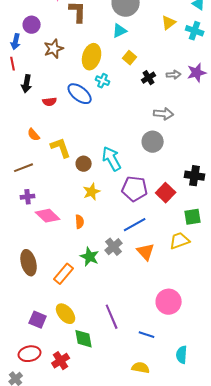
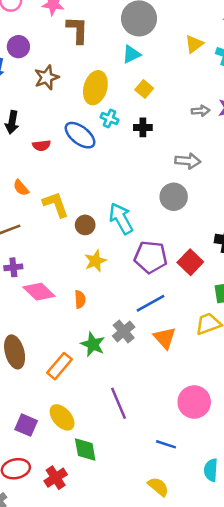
black cross: (149, 78) -> (143, 127), moved, turned 32
purple line: (112, 317) -> (118, 403), moved
yellow semicircle: (141, 368) -> (158, 487), turned 30

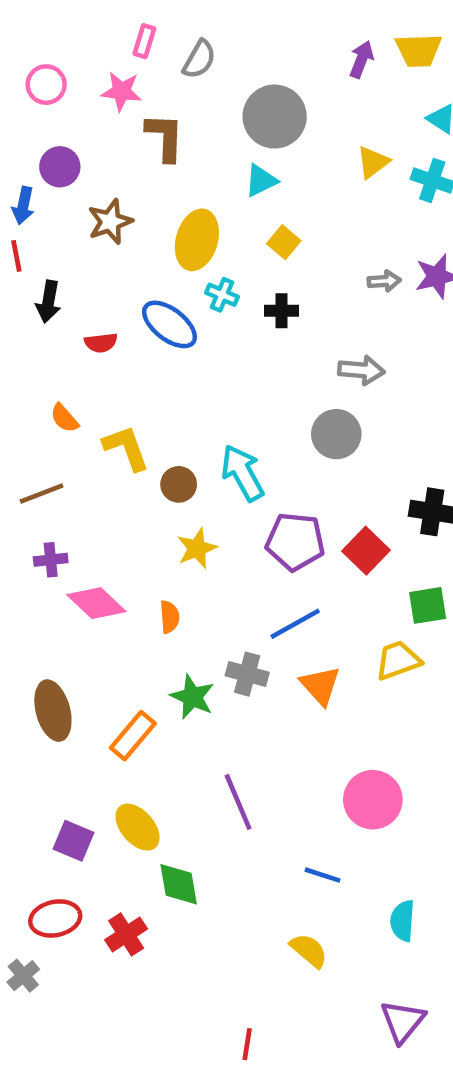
gray cross: (124, 331) -> (247, 674), turned -35

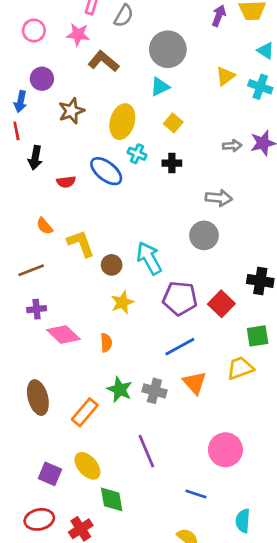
brown L-shape: (165, 137) -> (104, 61), turned -52
gray cross: (247, 674) -> (154, 391), moved

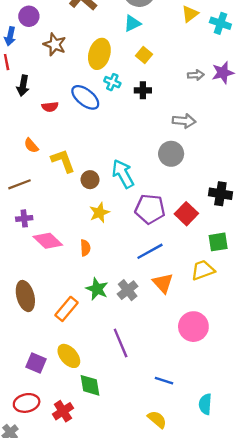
brown star: (71, 111) -> (55, 44), turned -30
gray cross: (154, 391) -> (128, 290), turned 36
pink circle: (225, 450) -> (193, 327), moved

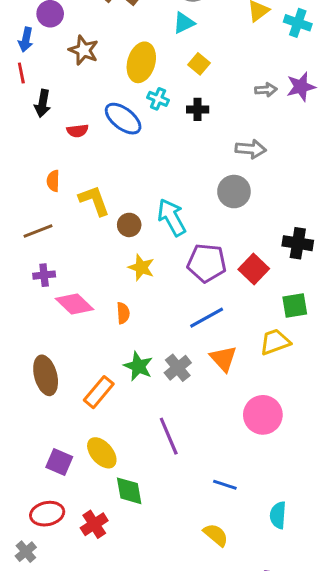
orange semicircle: (31, 146) -> (53, 181), turned 42
yellow star: (99, 213) -> (141, 267), turned -30

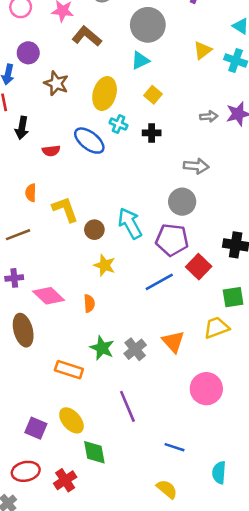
purple pentagon: (207, 263) -> (172, 240), moved
purple cross: (44, 275) -> (14, 278), moved
blue line: (207, 318) -> (159, 282), moved
brown ellipse: (46, 375) -> (23, 330), moved
orange rectangle: (99, 392) -> (69, 370), turned 68

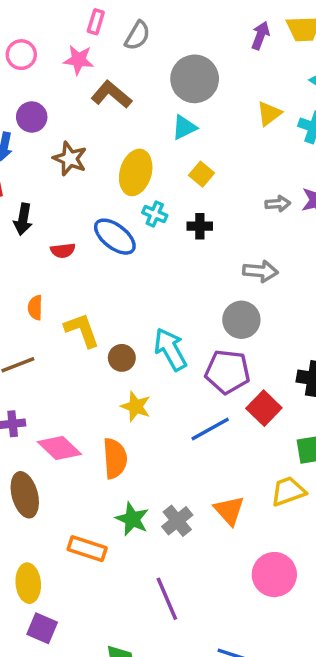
orange semicircle: (89, 303) -> (115, 458), size x1.6
yellow ellipse: (71, 420) -> (28, 583), moved, turned 36

